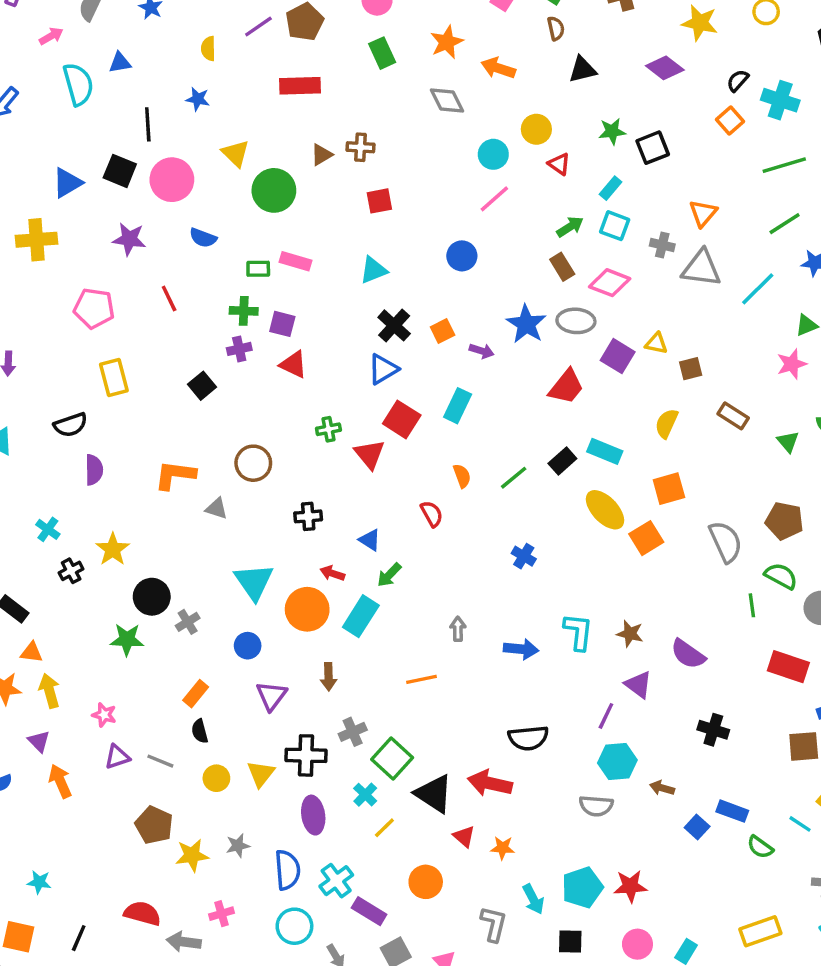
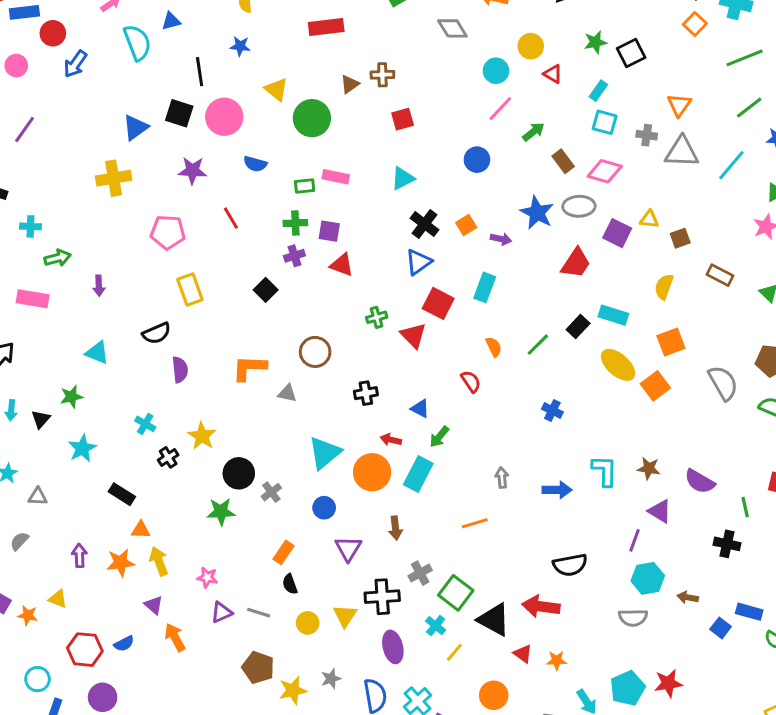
green arrow: (570, 227) -> (533, 132), moved
cyan triangle: (254, 582) -> (325, 453), turned 30
green line: (752, 605) -> (745, 507), moved

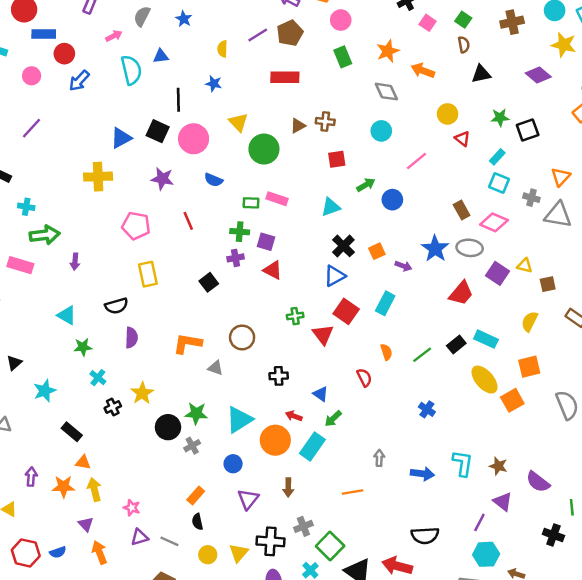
cyan circle: (496, 71) -> (381, 131), moved
green arrow: (533, 132) -> (366, 185), moved
green arrow: (58, 258) -> (45, 235), size x1.4
green star: (71, 397) -> (83, 347), moved
green star: (221, 512) -> (196, 413), moved

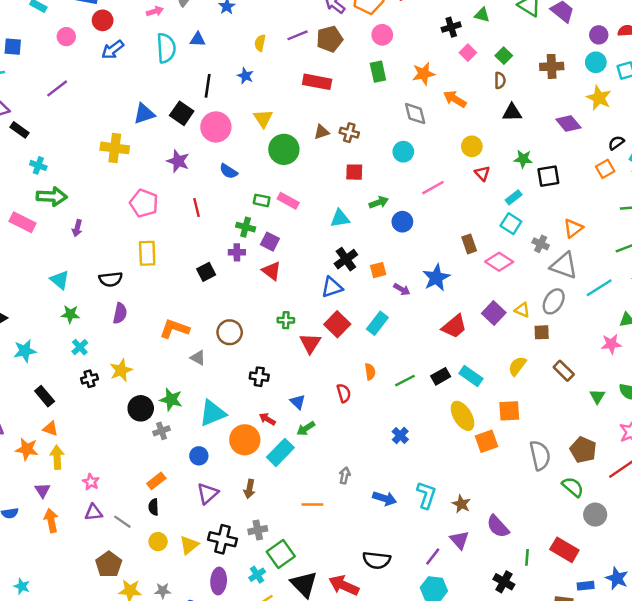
gray ellipse: (470, 248) -> (554, 301), moved, turned -75

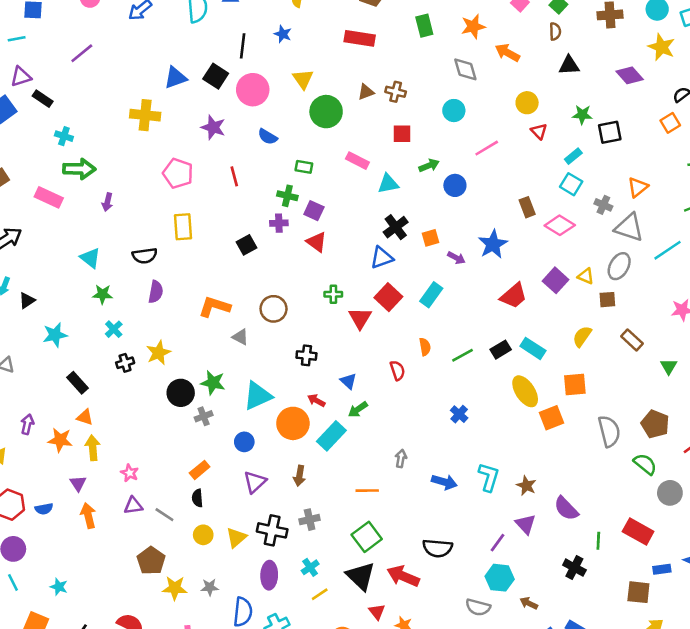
pink rectangle: (288, 201) -> (357, 161), moved
green square: (281, 554) -> (367, 537), moved

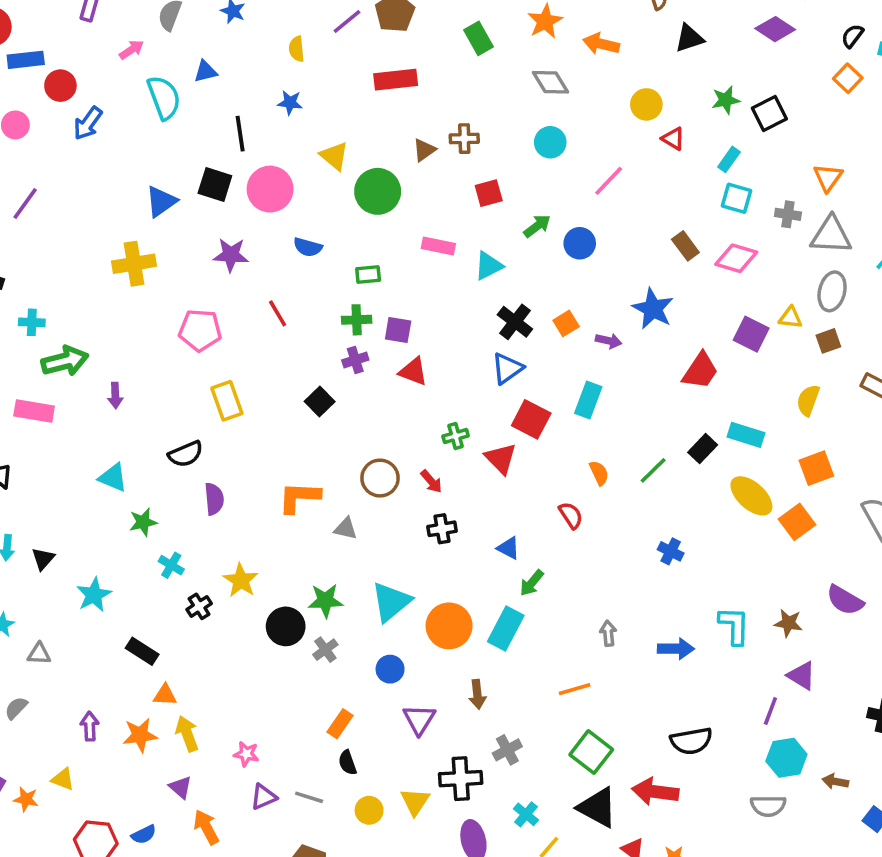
red arrow: (316, 400) -> (431, 481), moved, turned -144
purple semicircle: (566, 509) -> (845, 600), moved

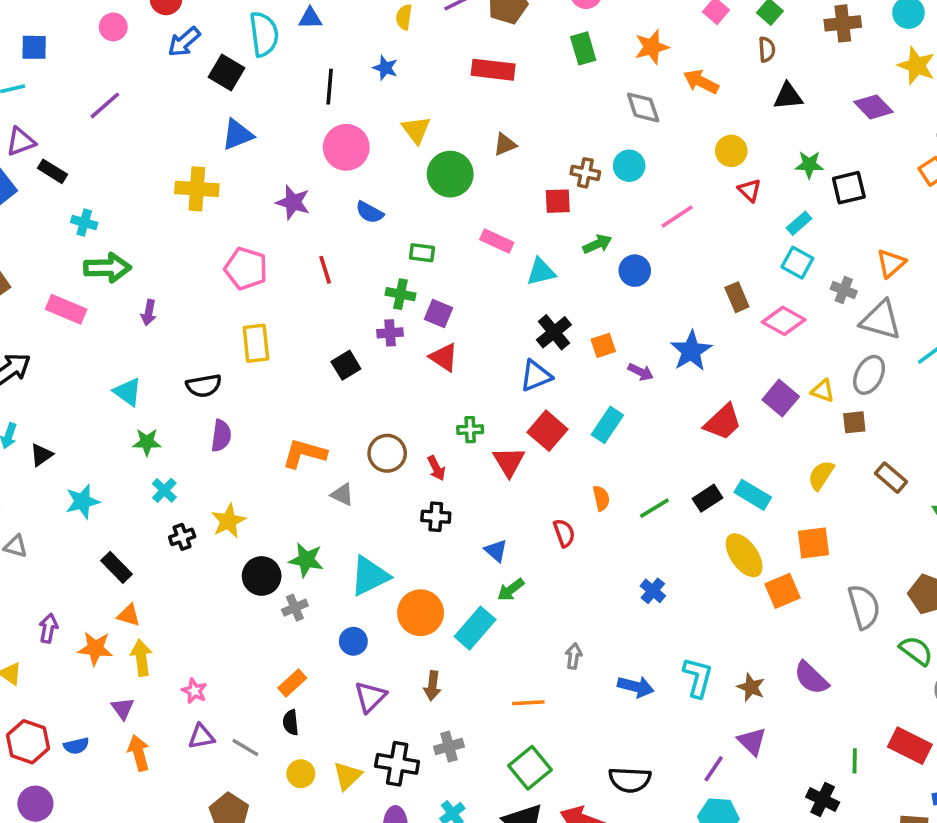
brown cross: (464, 139) -> (585, 173), moved
black square: (215, 184) -> (226, 72), moved

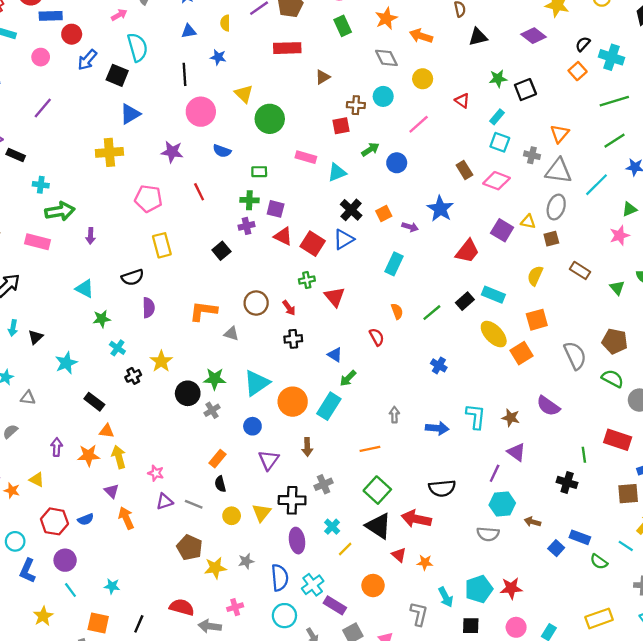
blue triangle: (310, 18) -> (189, 31), moved
brown triangle: (505, 144) -> (323, 77), moved
yellow circle: (731, 151) -> (423, 79), moved
red square: (547, 431) -> (313, 244), moved

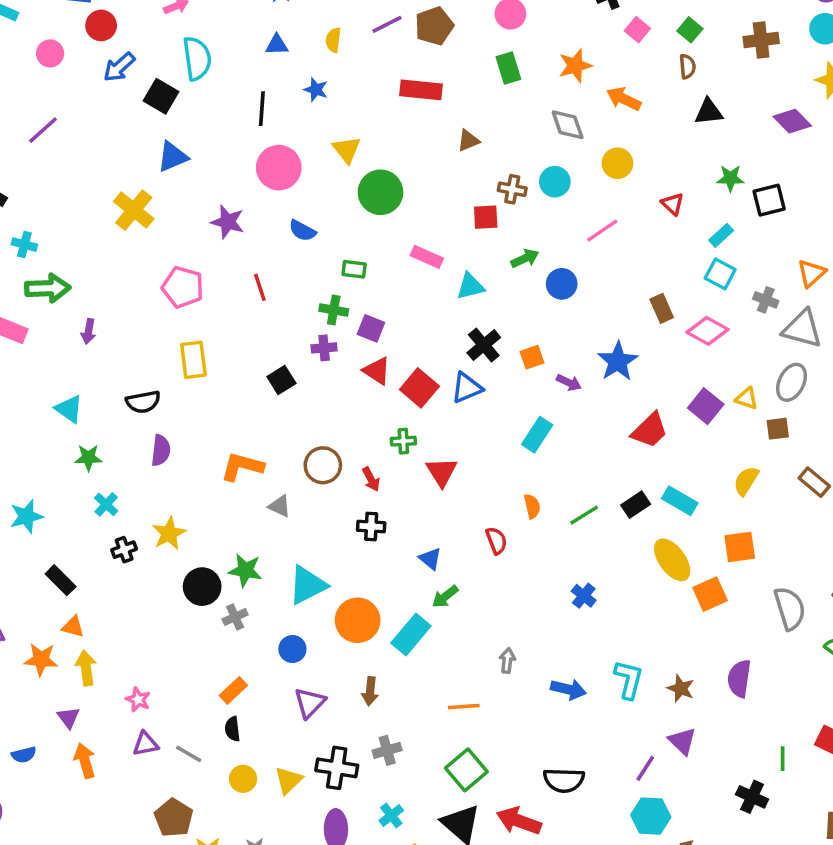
yellow cross: (109, 152) -> (134, 210), turned 36
purple semicircle: (548, 406) -> (739, 678), turned 55

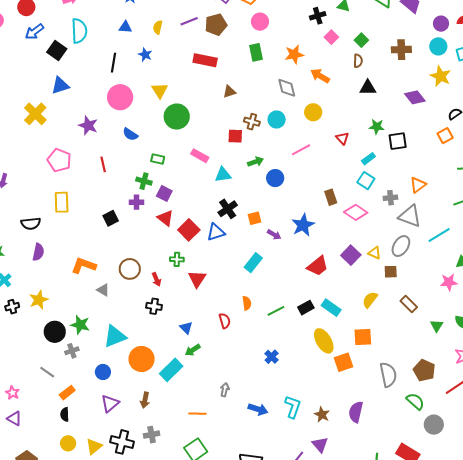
gray cross: (766, 300) -> (390, 198), turned -32
purple triangle: (146, 744) -> (14, 418), turned 35
gray line: (189, 754) -> (47, 372), moved

